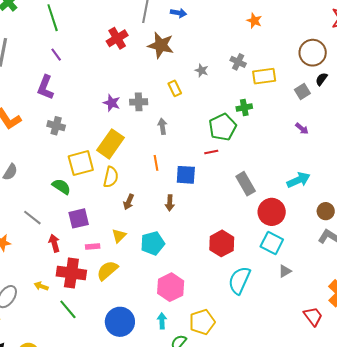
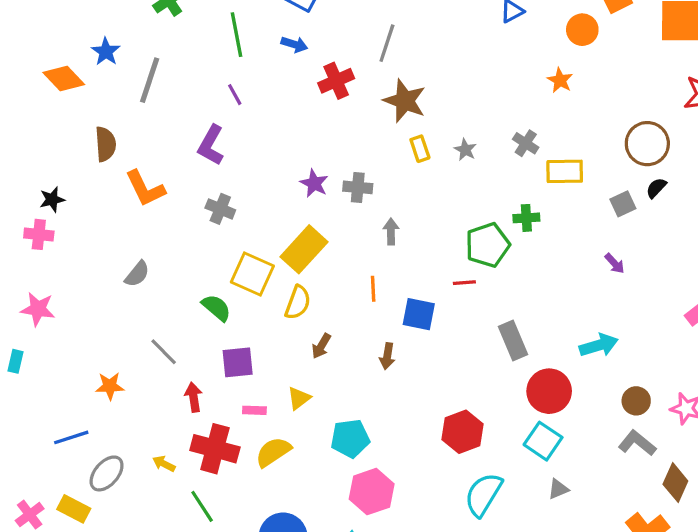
blue arrow: (179, 13) -> (294, 44), moved
yellow rectangle: (175, 88) -> (420, 149), moved
yellow square: (81, 163) -> (252, 274), turned 32
cyan pentagon: (153, 243) -> (350, 438), moved

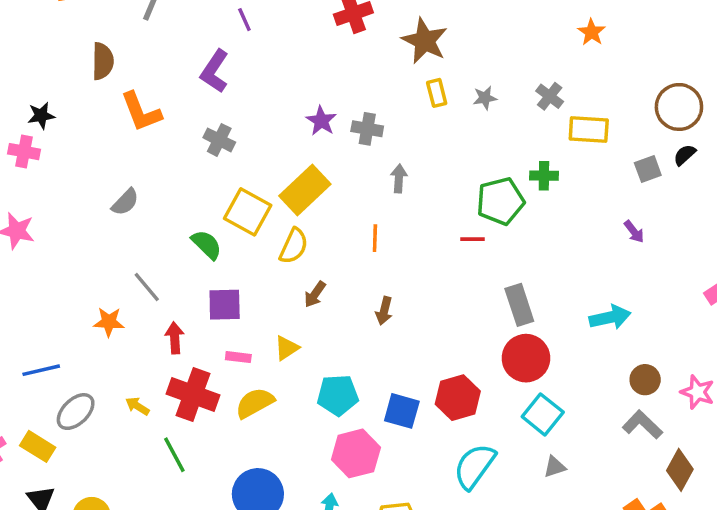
gray star: (465, 150) -> (485, 98), turned 30
blue square: (419, 314) -> (402, 411), moved
orange star: (110, 386) -> (109, 322), moved
red circle: (549, 391) -> (526, 358), moved

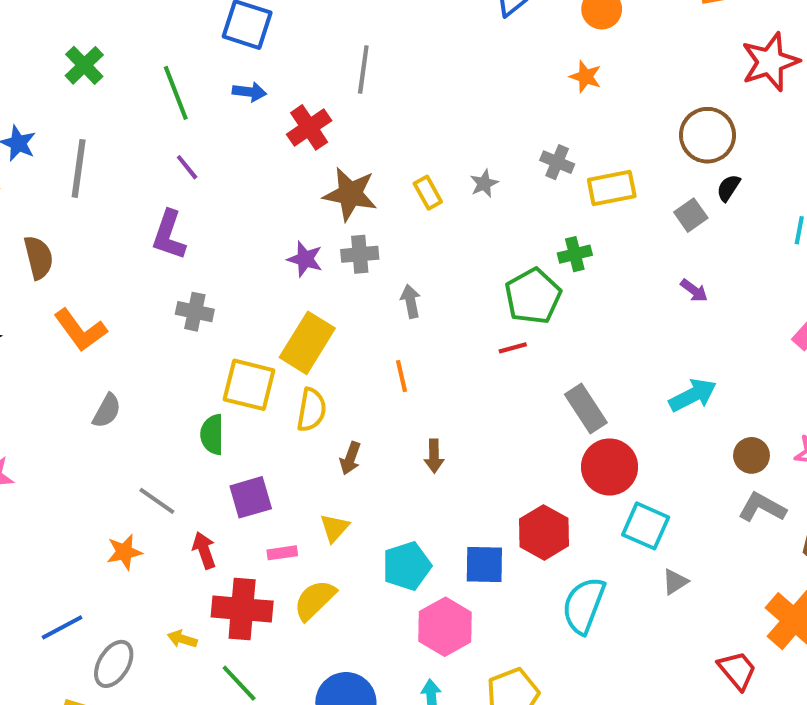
brown star: (425, 41) -> (350, 194), moved
orange L-shape: (141, 112) -> (80, 330), moved
green semicircle: (207, 245) -> (212, 435), turned -120

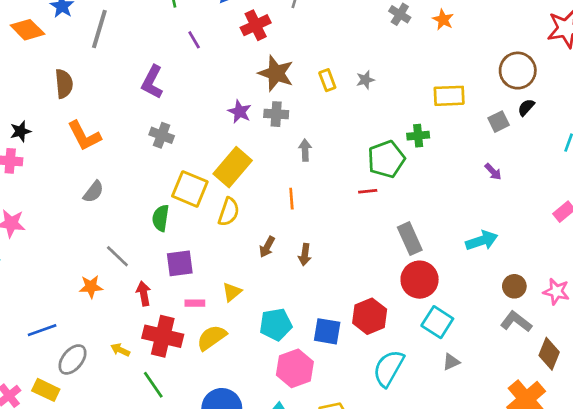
gray cross: (557, 162) -> (400, 14), moved
purple line: (187, 167) -> (194, 40), moved
brown arrow: (350, 458) -> (267, 247), moved

